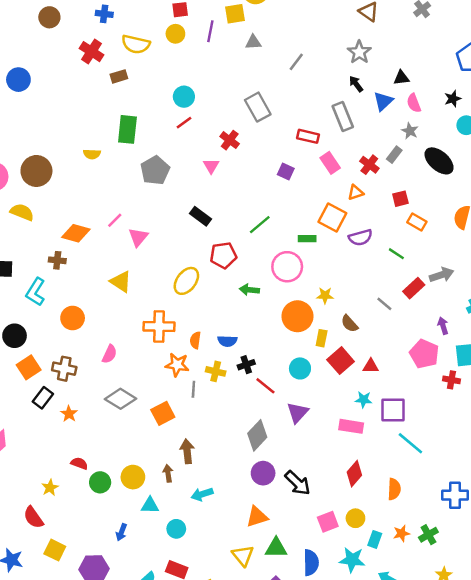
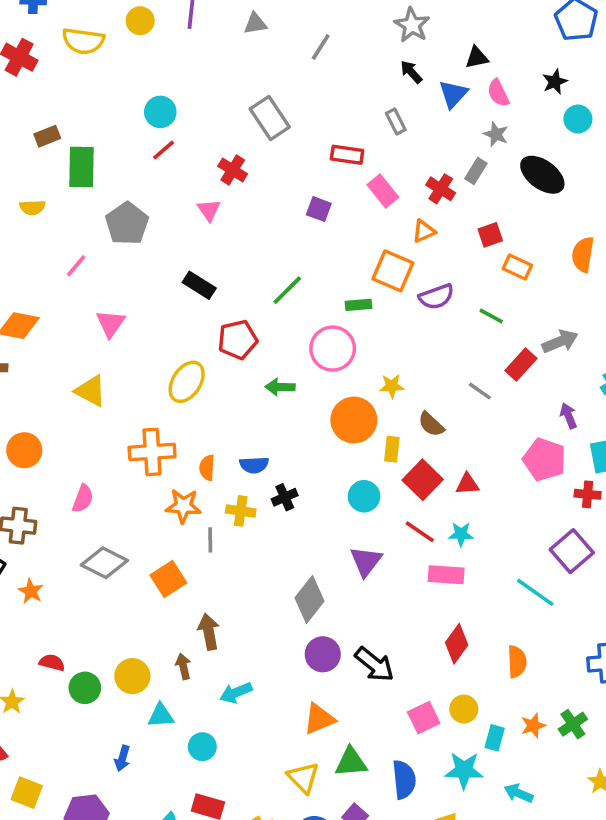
brown rectangle: (119, 76) -> (47, 136), moved
gray rectangle: (343, 117) -> (396, 121), size x0.6
pink line: (115, 220) -> (76, 266), moved
red line: (265, 386) -> (420, 532), moved
purple square: (393, 410) -> (572, 551), moved, turned -36

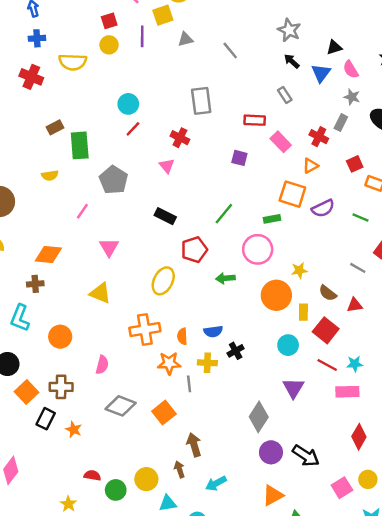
gray line: (321, 47) -> (230, 51), turned -66
gray rectangle: (270, 118) -> (201, 101), turned 32
red triangle: (467, 484) -> (355, 305), moved

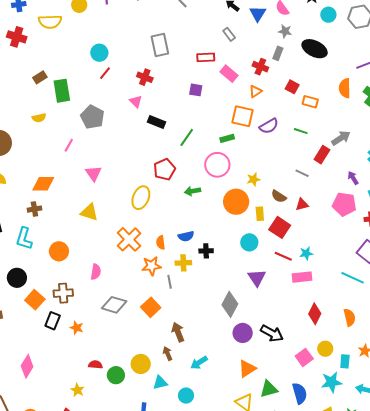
red square: (355, 164) -> (292, 87), turned -32
black rectangle: (165, 216) -> (156, 122), moved
orange cross: (145, 330) -> (129, 239), turned -30
black cross: (236, 351) -> (206, 251), turned 32

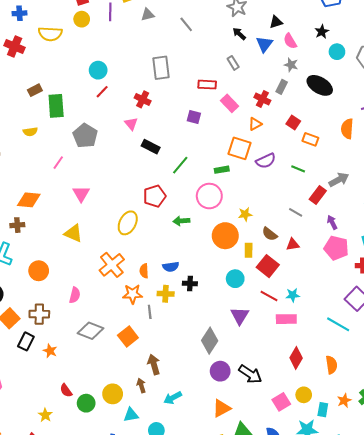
purple arrow: (353, 178) -> (332, 222), moved
red semicircle: (95, 365) -> (66, 391), turned -136

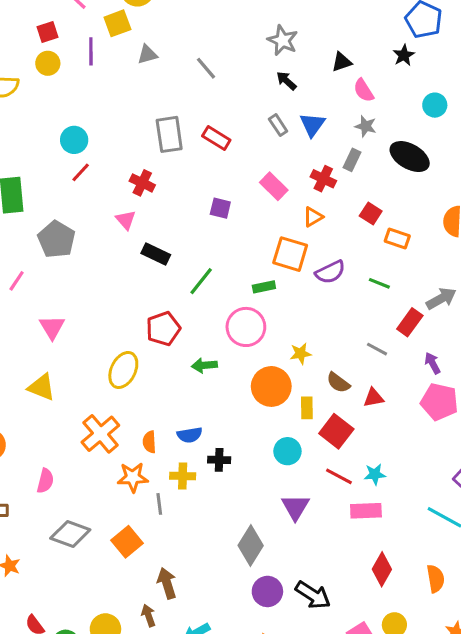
black star: (322, 32) -> (404, 55), moved
blue triangle: (264, 44) -> (312, 125), moved
red rectangle: (207, 85) -> (216, 138), moved, turned 30

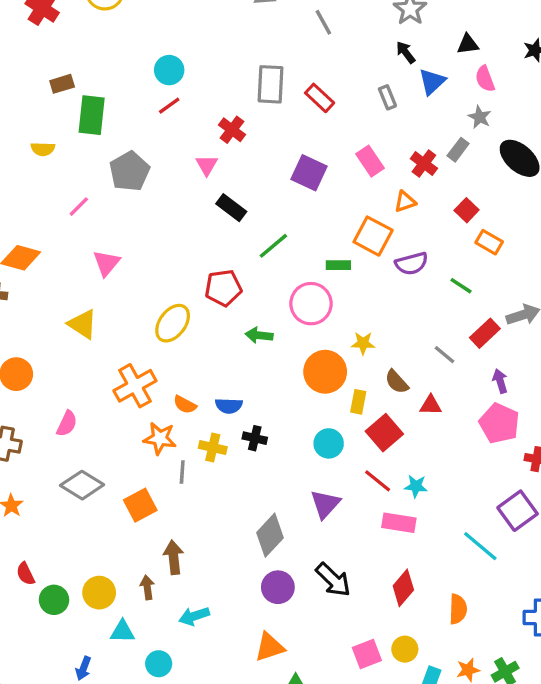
blue triangle: (312, 125) -> (432, 82), moved
purple square: (220, 208) -> (309, 173), size x1.5
orange semicircle: (149, 442) -> (185, 405), turned -70
black arrow: (313, 595) -> (333, 580), moved

